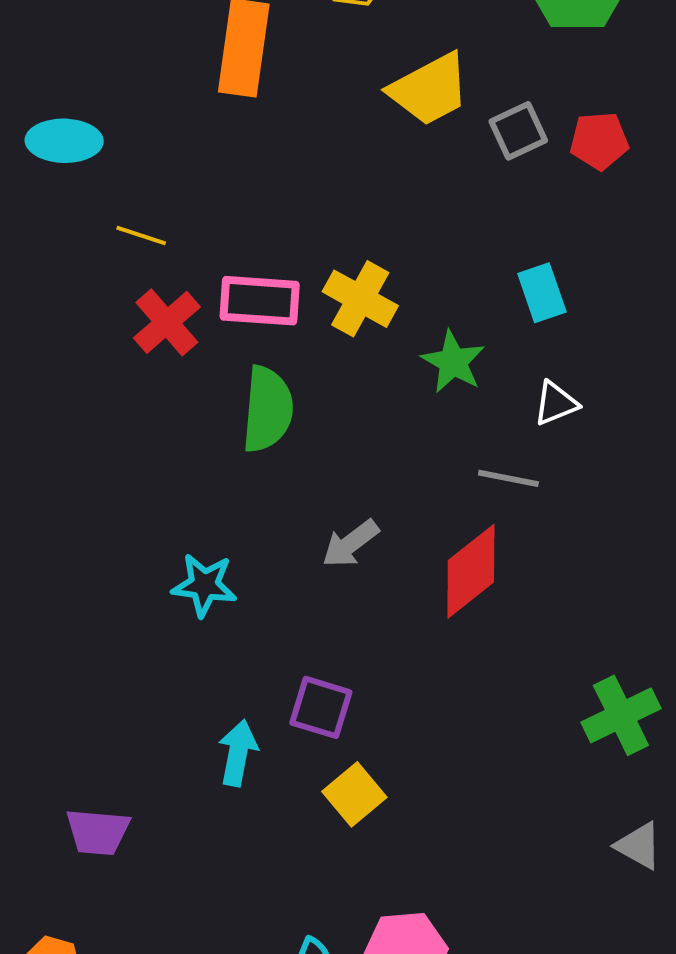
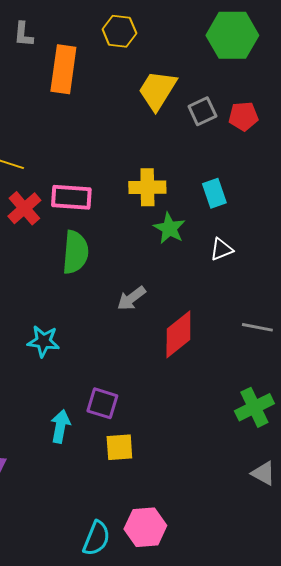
yellow trapezoid: (429, 89) -> (157, 90), turned 150
yellow cross: (360, 299) -> (147, 187), moved, turned -30
gray line: (508, 478) -> (257, 327), moved
gray arrow: (350, 544) -> (131, 298), moved
yellow square: (354, 794) -> (119, 447), turned 36

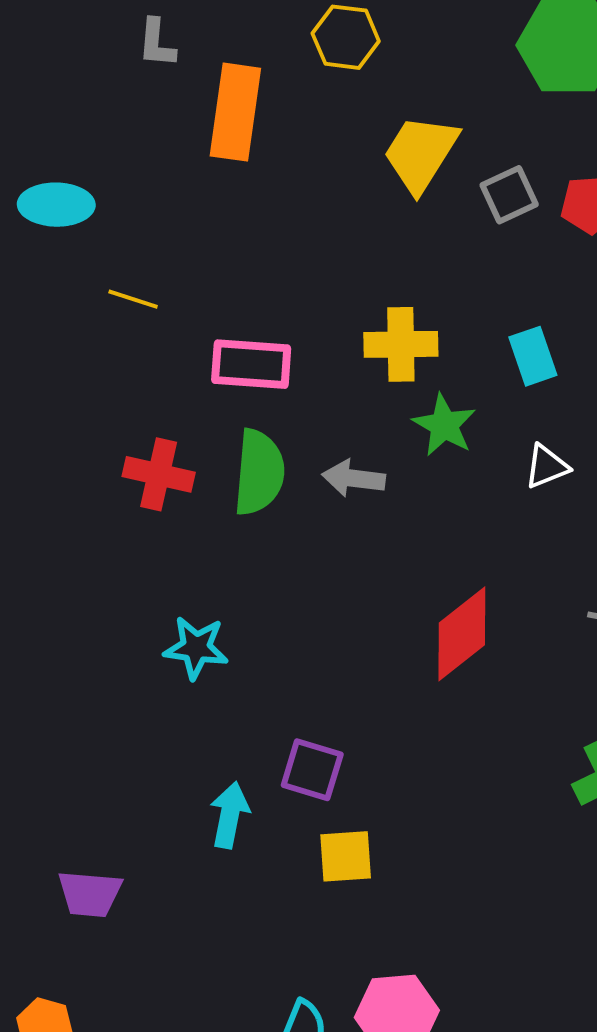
red cross: (24, 208) -> (159, 474), moved, turned -36
gray arrow: (131, 298) -> (354, 478), moved, turned 44

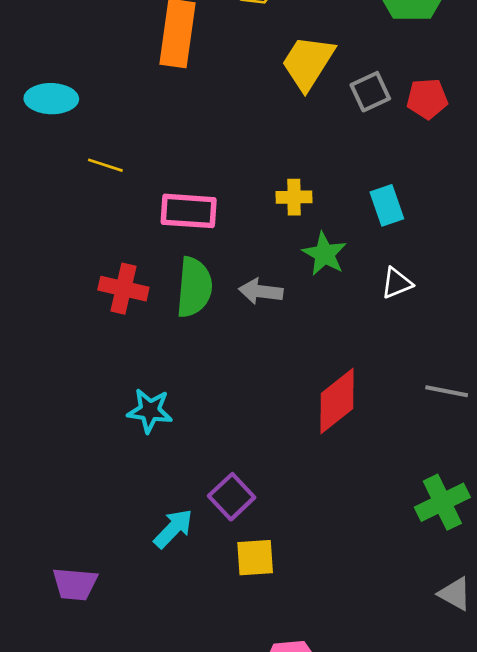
yellow cross: (401, 344) -> (294, 197), size x0.7
purple square: (312, 770) -> (232, 497), turned 30
cyan arrow: (230, 815) -> (173, 529), turned 33

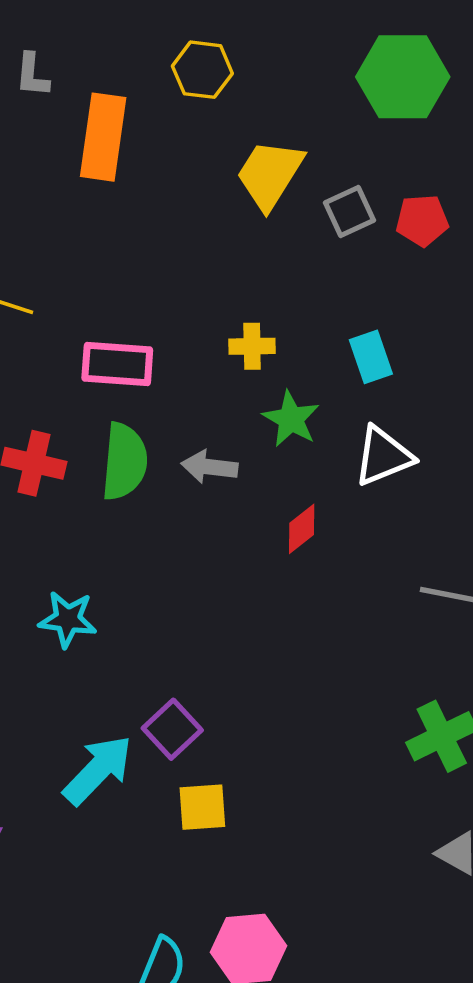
white triangle: (397, 283) -> (383, 456), size x1.5
red diamond: (337, 401) -> (302, 529), moved, size x0.6
cyan arrow: (173, 529) -> (98, 770), size x1.4

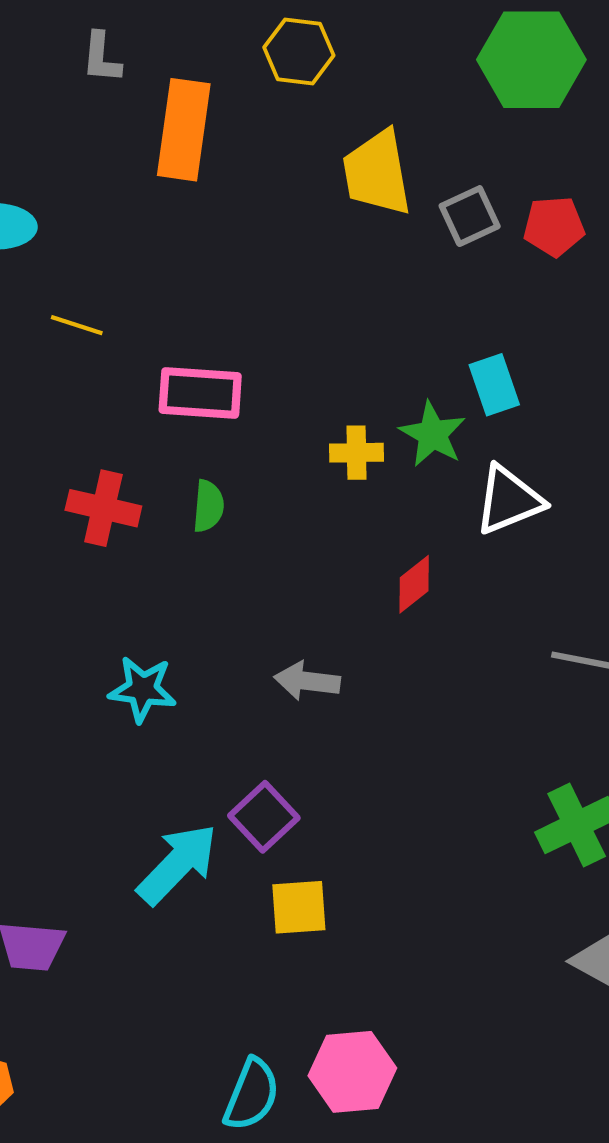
yellow trapezoid: (270, 174) -> (377, 173), turned -42
yellow cross: (252, 346) -> (356, 453), moved
green star: (291, 419) -> (433, 434), moved
green semicircle: (124, 461) -> (208, 506), size x0.6
gray arrow: (209, 467) -> (307, 681), moved

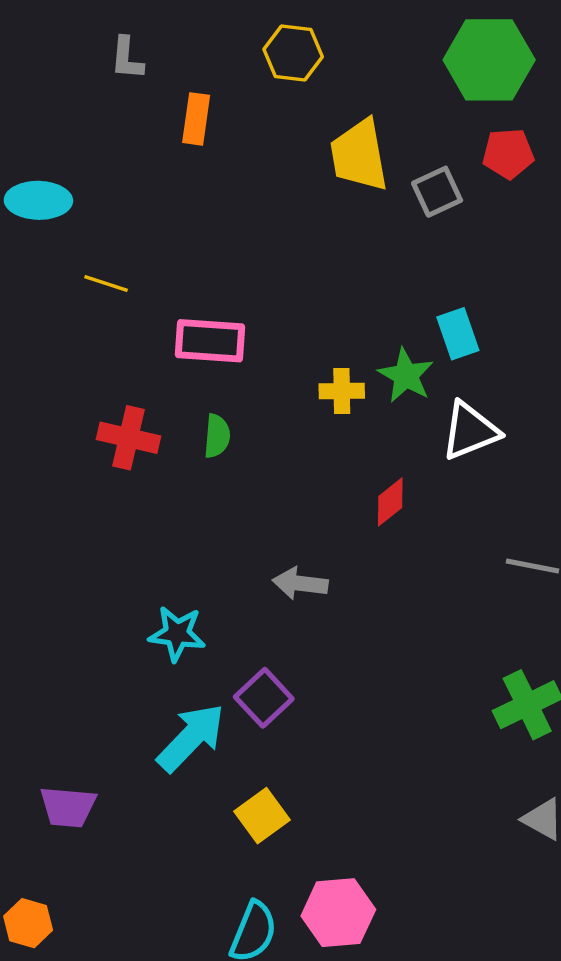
orange rectangle: (184, 130) -> (196, 119), size x0.6
red pentagon: (554, 226) -> (508, 154), moved
cyan star: (143, 689) -> (177, 634), moved
yellow square: (299, 907) -> (262, 816), moved, turned -32

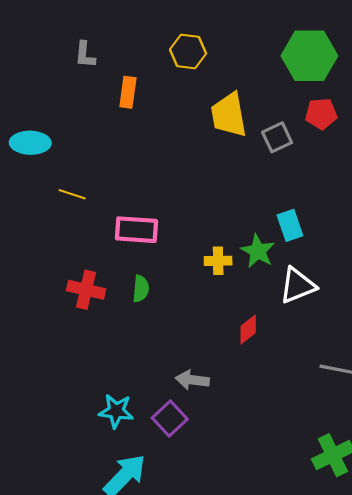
purple square: (264, 698) -> (170, 419), moved

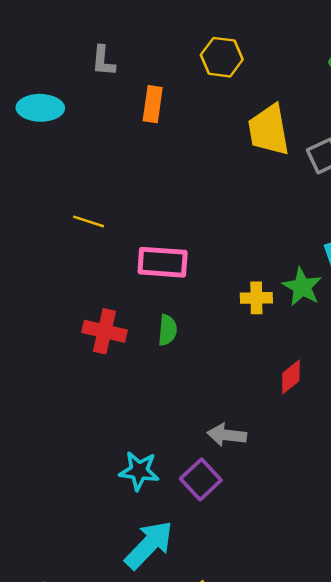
cyan ellipse: (30, 143) -> (40, 108), moved

